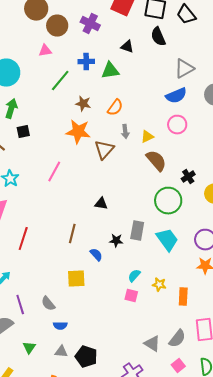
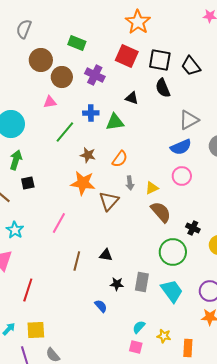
black cross: (188, 177) -> (193, 228), turned -32
brown line: (72, 234) -> (77, 261), moved
black star: (116, 241) -> (117, 284), moved
yellow square: (76, 279) -> (36, 330), moved

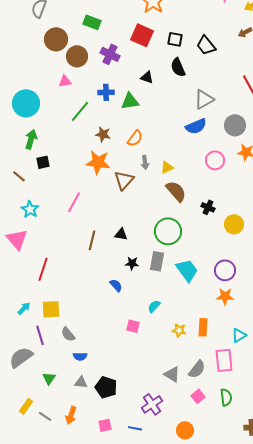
black square: (160, 60) -> (175, 39), size x0.7
pink circle: (182, 176) -> (215, 160), moved
green circle: (173, 252) -> (168, 231), moved
yellow star: (164, 336) -> (179, 330), moved
pink square: (136, 347) -> (133, 326), moved

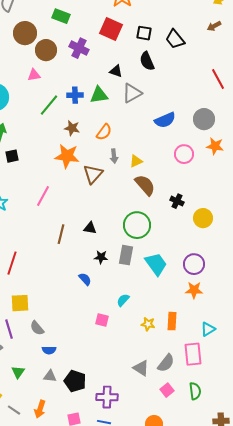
blue cross: (106, 92) -> (75, 95), moved
gray triangle: (204, 99) -> (132, 93), moved
purple cross: (152, 404) -> (107, 397), moved, turned 35

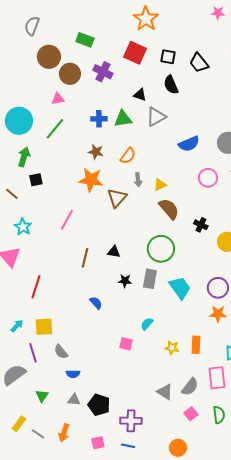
green line: (49, 105) -> (55, 129), moved
blue semicircle: (85, 279) -> (96, 303), moved

